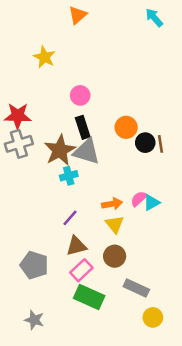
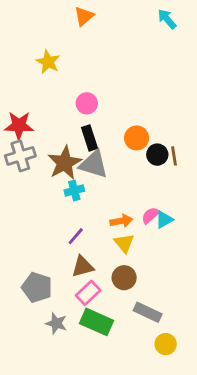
gray star: (34, 320) -> (56, 323), moved

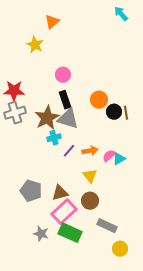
orange triangle: (84, 16) -> (52, 22), moved
orange arrow: (121, 221) -> (90, 151), moved
purple line: (76, 236) -> (69, 151), moved
gray pentagon: (37, 287) -> (31, 191), moved
pink rectangle: (88, 293) -> (64, 212), size x1.4

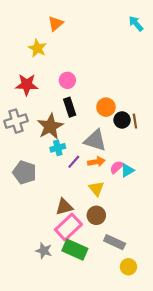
cyan arrow: (121, 14) -> (136, 24), moved
red star: (14, 91) -> (27, 85), moved
gray triangle: (68, 119) -> (95, 140), moved
gray pentagon: (31, 191) -> (25, 172), moved

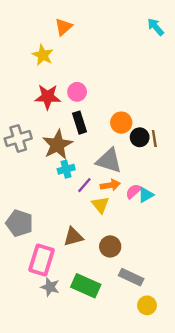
red star: (27, 85) -> (48, 97), moved
gray pentagon: (25, 172) -> (19, 223), moved
yellow triangle: (96, 189) -> (100, 205), moved
pink rectangle: (68, 227) -> (41, 260), moved, turned -30

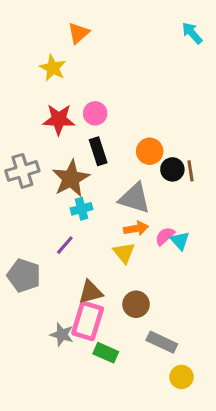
purple line: (84, 185) -> (65, 245), moved
cyan triangle: (146, 195) -> (180, 241), turned -42
pink rectangle: (41, 260) -> (88, 321), moved
green rectangle: (86, 286) -> (106, 353), size x0.7
gray star: (50, 287) -> (62, 335), moved

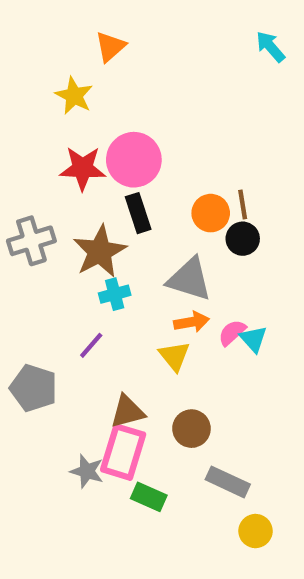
pink circle: (95, 113) -> (134, 160), size x1.6
brown line: (191, 171) -> (243, 205), moved

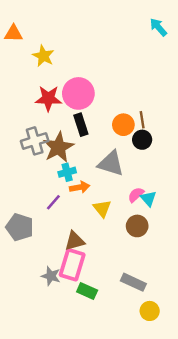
orange triangle: (110, 47) -> (13, 33), moved, turned 42
gray cross: (31, 241) -> (35, 141), moved
orange arrow: (191, 322) -> (80, 187), moved
brown circle: (191, 429) -> (137, 226), moved

